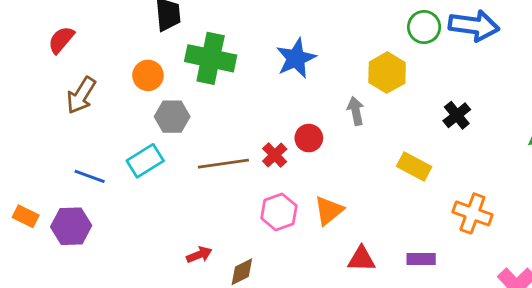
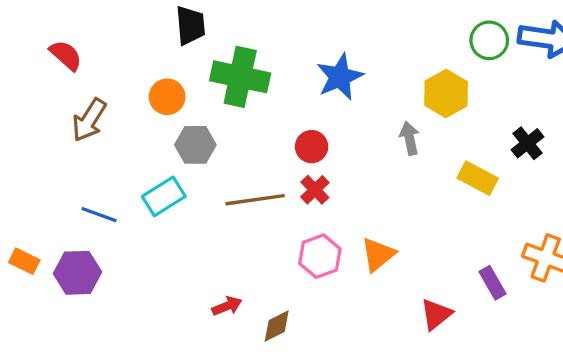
red semicircle: (61, 40) -> (66, 55), turned 92
red circle: (309, 138) -> (312, 147), moved
yellow rectangle: (414, 166) -> (478, 178), moved
red triangle: (361, 259) -> (436, 314), moved, turned -40
purple rectangle: (421, 259) -> (493, 283), moved, turned 60

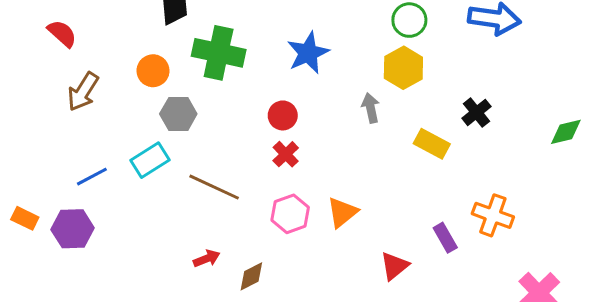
green circle: (489, 40) -> (409, 20), moved
brown line: (255, 200) -> (214, 187), moved, turned 33
blue line: (99, 215) -> (92, 177), turned -48

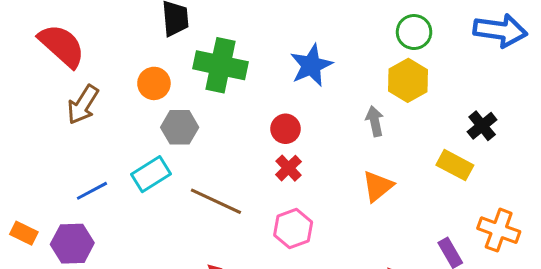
red semicircle: (62, 33) -> (62, 46), size x1.6
yellow rectangle: (432, 144) -> (455, 165), moved
orange triangle: (342, 212) -> (378, 186), moved

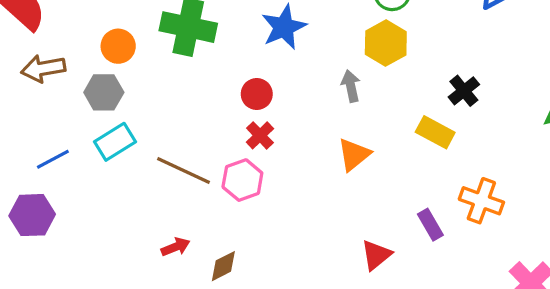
brown arrow: (83, 105) -> (43, 69), turned 48
gray hexagon: (180, 127) -> (104, 92), moved
pink hexagon: (293, 229) -> (242, 180), moved

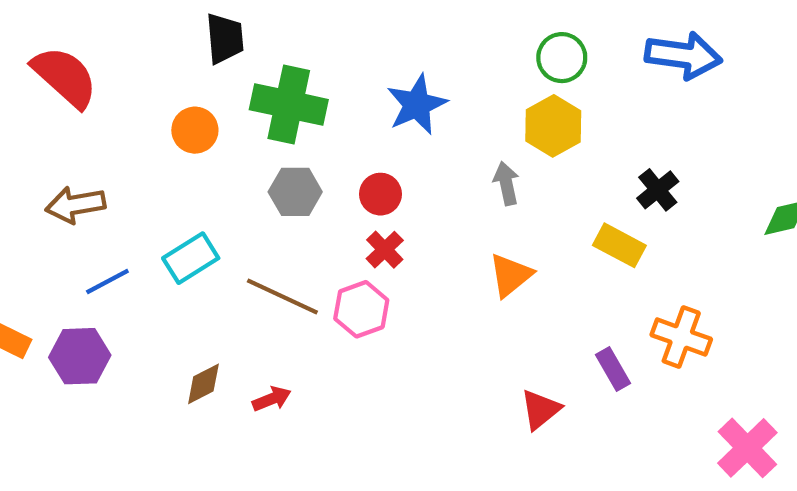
brown arrow: (43, 69) -> (75, 205), moved
gray hexagon: (104, 92) -> (295, 192), moved
brown diamond: (223, 266) -> (203, 384), moved

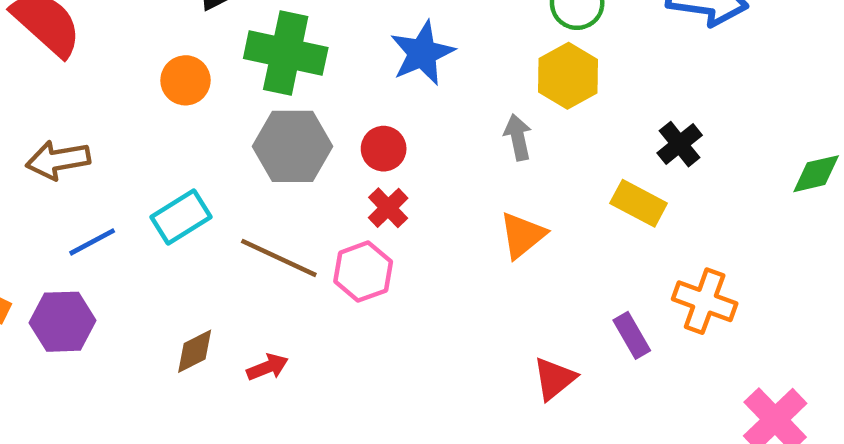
gray hexagon: (295, 192) -> (292, 146), size x1.4

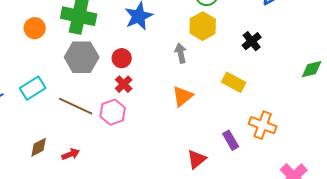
black cross: (680, 144) -> (252, 41), moved

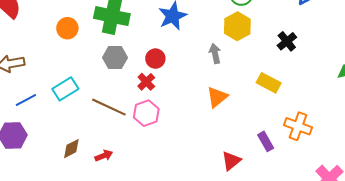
gray hexagon: (82, 57) -> (115, 58), size x0.7
red cross: (124, 84) -> (146, 82), moved

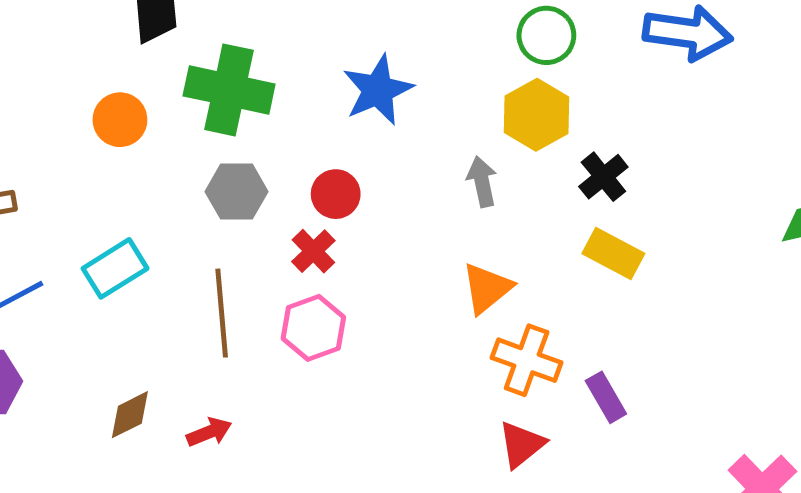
black cross: (287, 41) -> (603, 177), moved
brown line: (109, 107) -> (222, 313), turned 60
orange cross: (298, 126) -> (527, 360), moved

